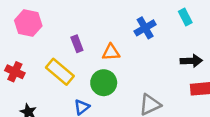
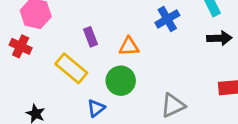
black arrow: (191, 61) -> (219, 38), moved
red cross: (15, 72) -> (21, 46), moved

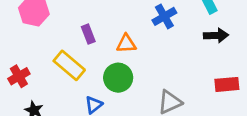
red cross: (21, 46) -> (19, 76), moved, turned 35

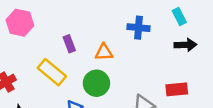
blue cross: (164, 16) -> (138, 28), turned 35
red rectangle: (227, 84) -> (177, 89), moved

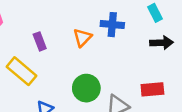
orange triangle: (104, 52) -> (82, 38), moved, turned -42
green circle: (96, 83) -> (86, 88), moved

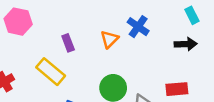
cyan rectangle: (155, 13) -> (192, 15), moved
blue cross: (112, 25) -> (138, 27), turned 30

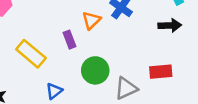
purple rectangle: (68, 43) -> (70, 40), moved

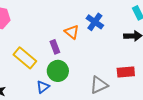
orange triangle: (91, 20) -> (72, 32), turned -35
green circle: (95, 70) -> (58, 71), moved

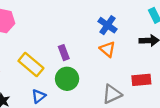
orange triangle: (72, 32) -> (108, 49), moved
blue triangle: (43, 87) -> (39, 96), moved

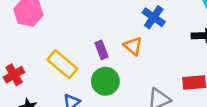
orange triangle: (108, 49) -> (133, 46), moved

